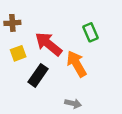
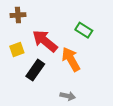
brown cross: (12, 23) -> (18, 15), moved
green rectangle: (90, 32) -> (84, 30), turned -35

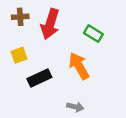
red arrow: (45, 41) -> (50, 24), moved, turned -112
black rectangle: (35, 70) -> (39, 78), turned 30

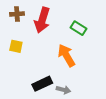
yellow square: (19, 55) -> (16, 46), turned 32
black rectangle: (39, 78) -> (42, 84), moved

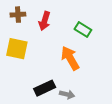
red arrow: (42, 20) -> (45, 21), size x0.7
yellow square: (16, 46) -> (17, 49), size x1.5

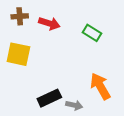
red arrow: (45, 21) -> (49, 23), turned -90
orange arrow: (70, 58) -> (100, 86), moved

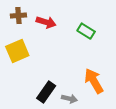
yellow square: (18, 54) -> (17, 51), turned -35
black rectangle: (49, 98) -> (46, 92), turned -30

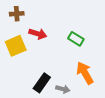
red arrow: (46, 22) -> (38, 34), moved
green rectangle: (86, 31) -> (76, 39), moved

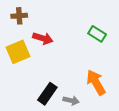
green rectangle: (76, 39) -> (97, 34), moved

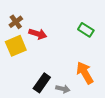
brown cross: (19, 16) -> (16, 22), moved, turned -32

